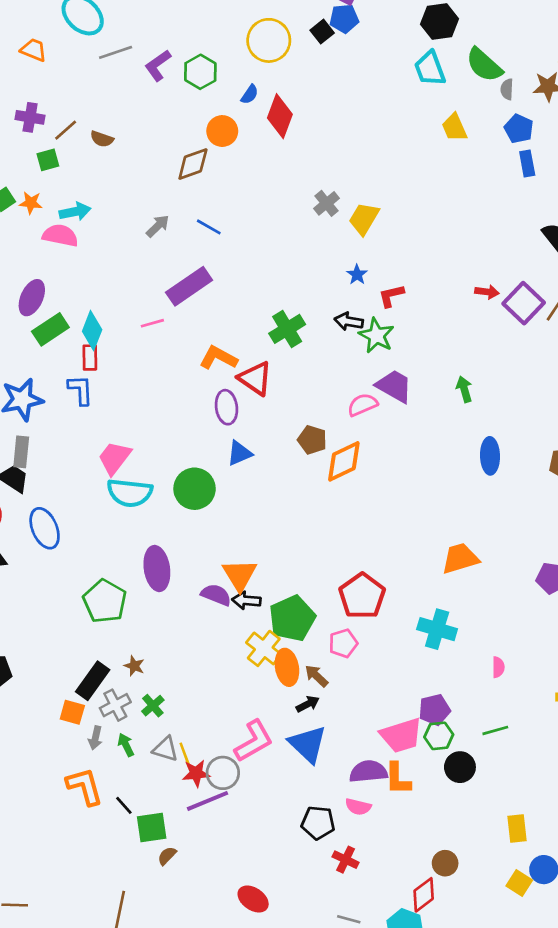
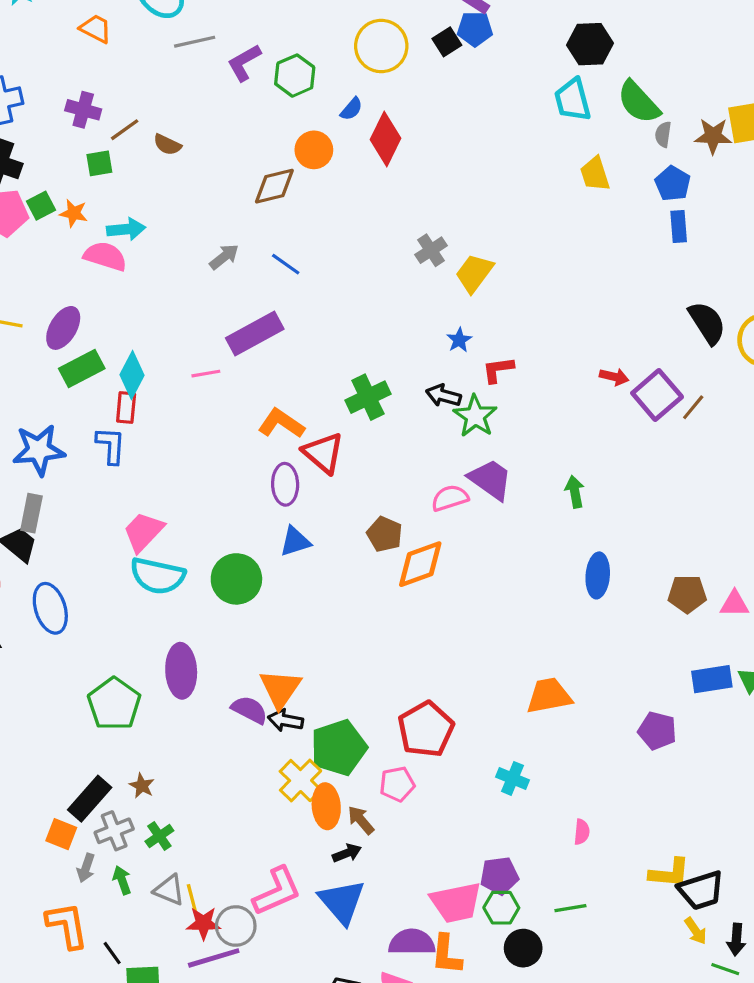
cyan cross: (437, 629) -> (512, 778), size x0.7

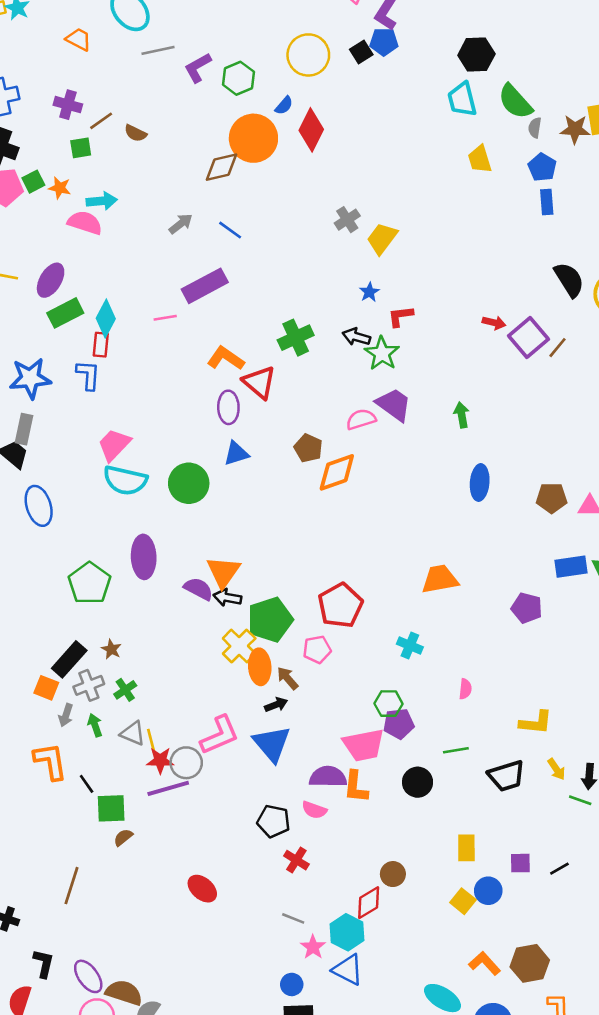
orange circle: (314, 150) -> (253, 138), size x1.6
black trapezoid: (701, 890) -> (506, 776), moved
green hexagon: (501, 908) -> (389, 704), moved

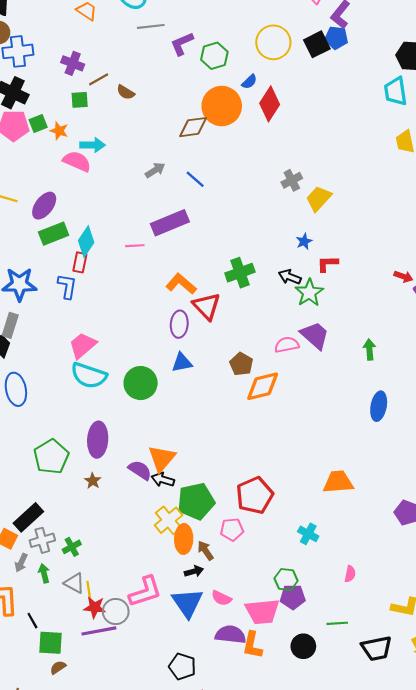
black square: (361, 52) -> (317, 44), size x1.4
brown star: (111, 649) -> (93, 481), moved
pink semicircle: (314, 810) -> (221, 598), moved

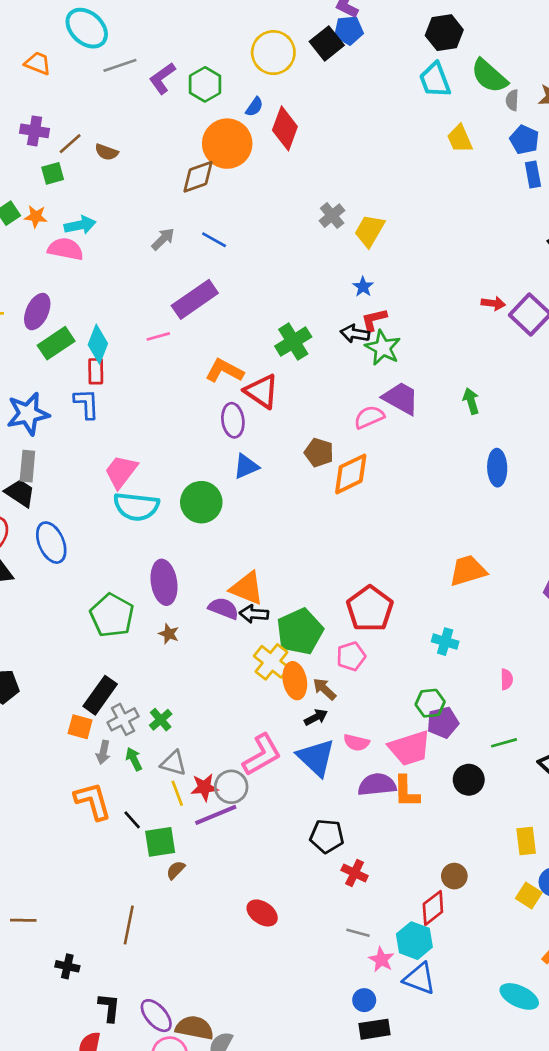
red L-shape: (327, 264) -> (374, 320), moved
orange triangle: (162, 458) -> (247, 588), turned -36
yellow line: (89, 591) -> (177, 793), moved

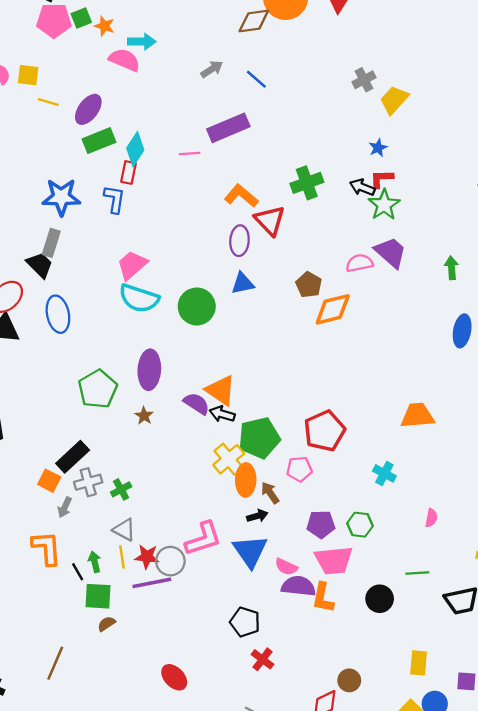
purple pentagon: (443, 722) -> (321, 524), moved
pink semicircle: (356, 743) -> (286, 567), moved
green arrow: (134, 759) -> (95, 562), moved

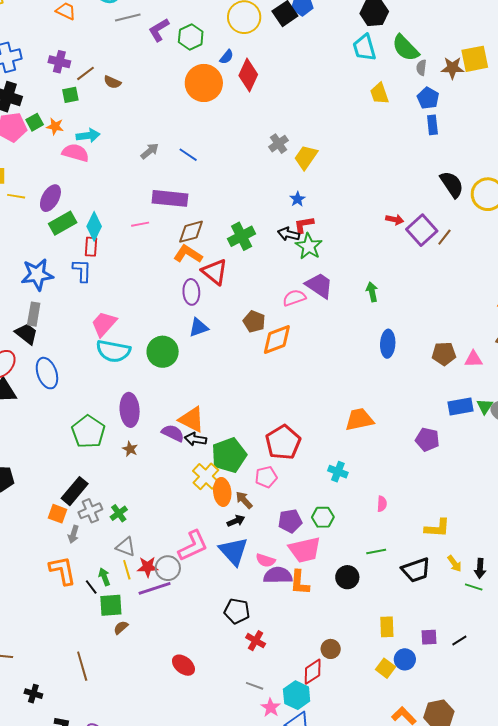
brown diamond: (254, 21) -> (191, 232), moved
purple rectangle: (228, 128) -> (170, 198), turned 36
brown line: (55, 663) -> (82, 666), turned -32

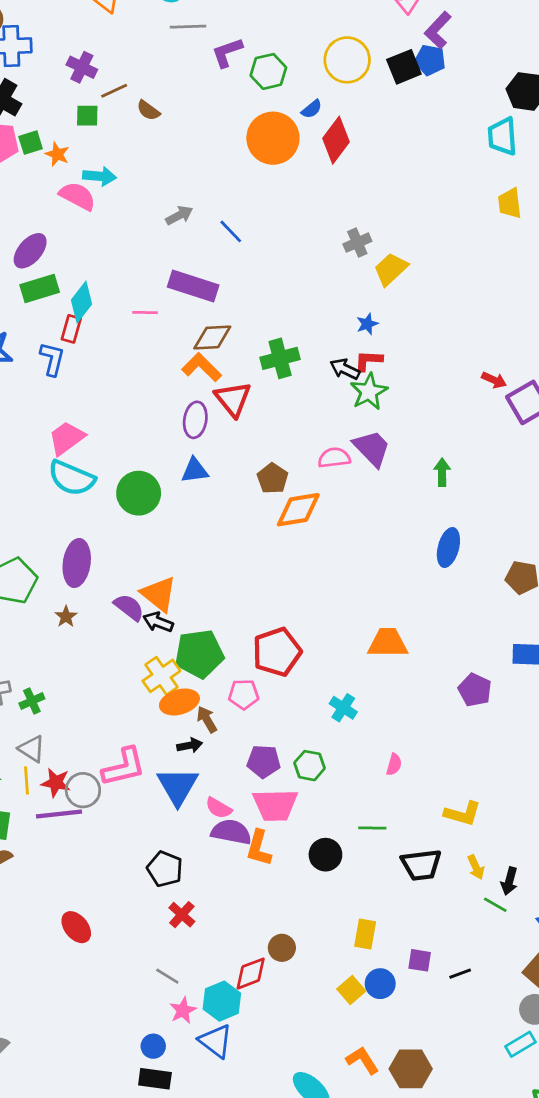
orange ellipse: (222, 492) -> (179, 702), turned 68

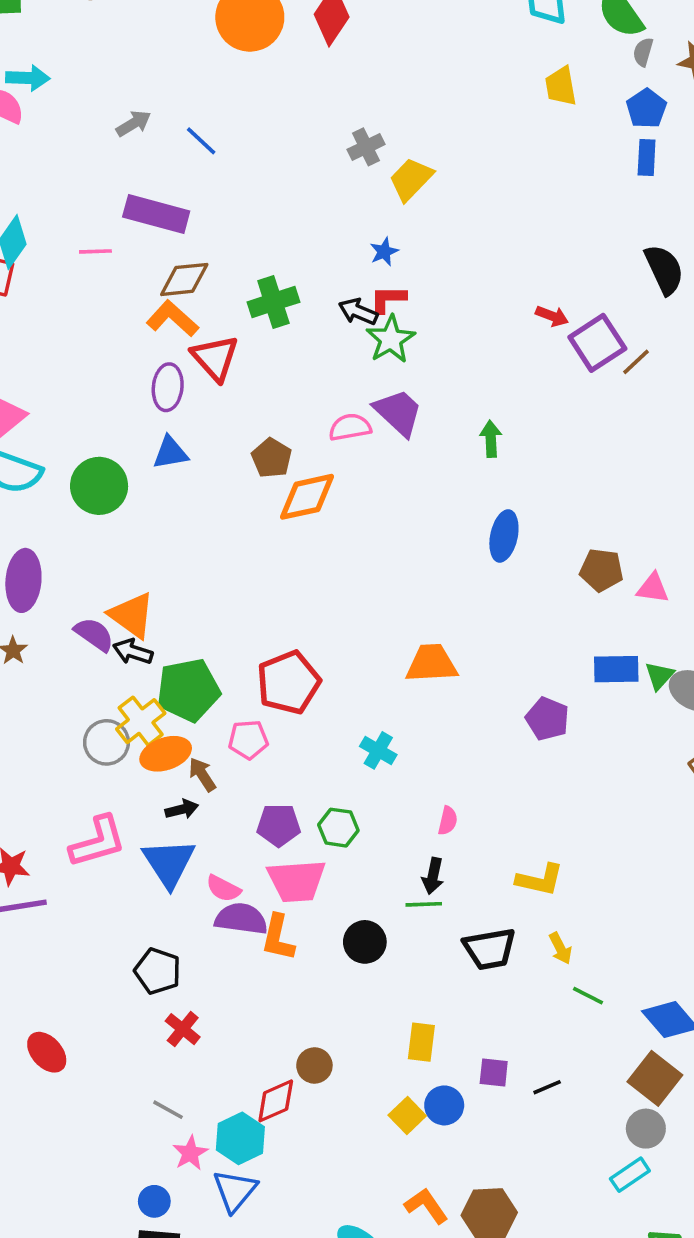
gray circle: (83, 790) -> (107, 742), moved
black arrow: (509, 881) -> (433, 876), moved
blue triangle: (216, 1041) -> (235, 1191), turned 36

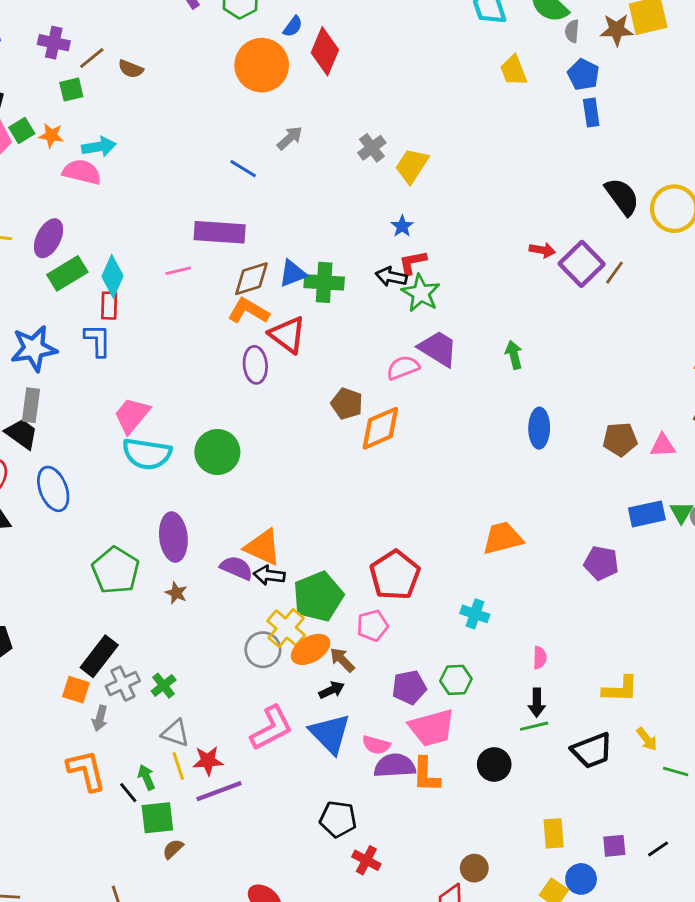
gray arrow: (133, 123) -> (290, 138), moved
green cross: (273, 302) -> (324, 282), turned 33
blue triangle: (170, 453) -> (293, 273), moved

